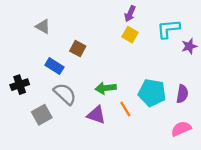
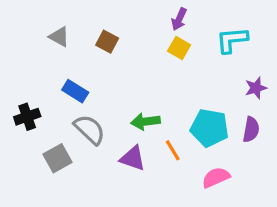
purple star: (189, 46) -> (256, 88), moved
brown square: (78, 49) -> (107, 42), moved
pink semicircle: (181, 129) -> (216, 177), moved

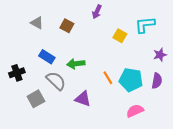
purple arrow: (179, 19) -> (97, 12), moved
yellow square: (179, 48) -> (120, 36), moved
green arrow: (146, 122) -> (76, 64), moved
orange line: (173, 150) -> (108, 78), moved

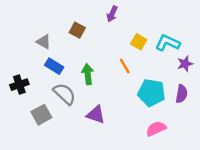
gray triangle: (37, 23) -> (44, 42), moved
cyan L-shape: (145, 25) -> (168, 43), moved, turned 30
green arrow: (76, 64) -> (88, 74), turned 90
orange line: (108, 78) -> (125, 66), moved

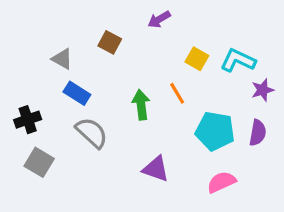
purple arrow: (112, 14) -> (159, 19), turned 35
green arrow: (88, 74) -> (141, 105), moved
gray square: (41, 115) -> (39, 162), moved, turned -30
purple triangle: (96, 115) -> (156, 169), moved

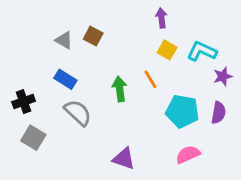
purple arrow: (159, 19) -> (161, 18), moved, turned 114
gray triangle: (62, 59) -> (64, 40), moved
purple triangle: (156, 169) -> (124, 159), moved

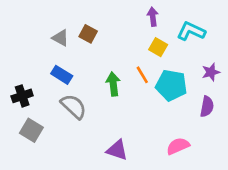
cyan L-shape: (202, 51) -> (191, 31), moved
cyan pentagon: (182, 111) -> (171, 85), moved

